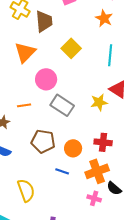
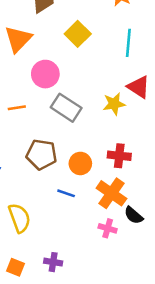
orange cross: (97, 171) -> (111, 193), turned -35

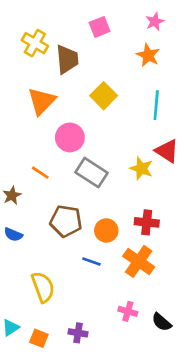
yellow star: (114, 104) -> (141, 168), turned 30
orange line: (17, 108) -> (40, 173), turned 42
black semicircle: (134, 215) -> (162, 322), moved
pink cross: (108, 228) -> (128, 311), moved

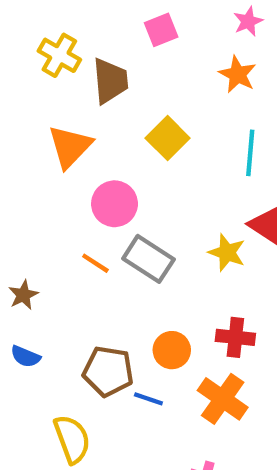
orange line: (40, 173) -> (95, 263), moved
brown pentagon: (66, 221) -> (108, 371), moved

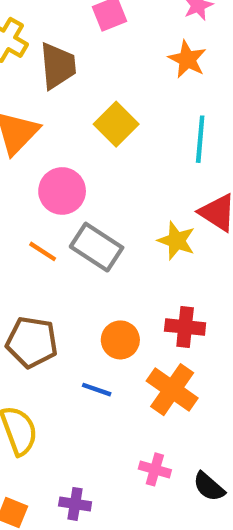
brown pentagon: (108, 371) -> (32, 342), moved

